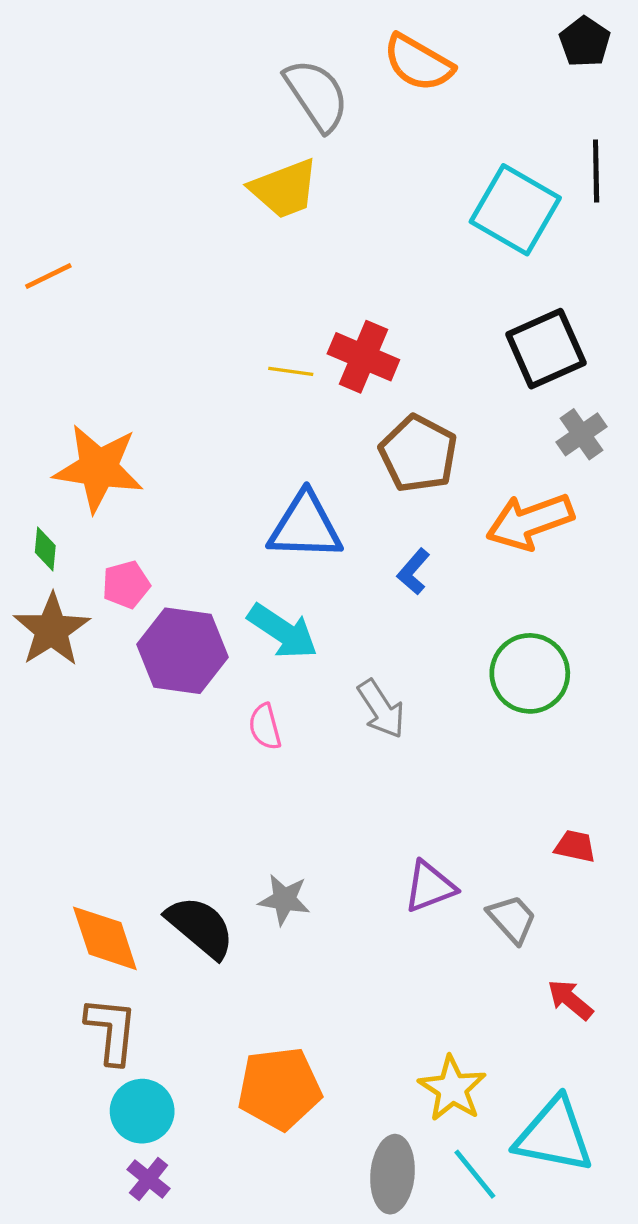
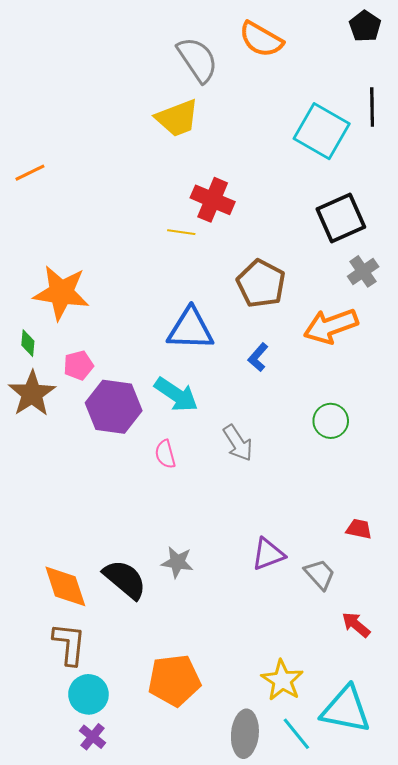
red cross: (363, 357) -> (213, 200), moved
green circle: (530, 673) -> (331, 421), size x0.7

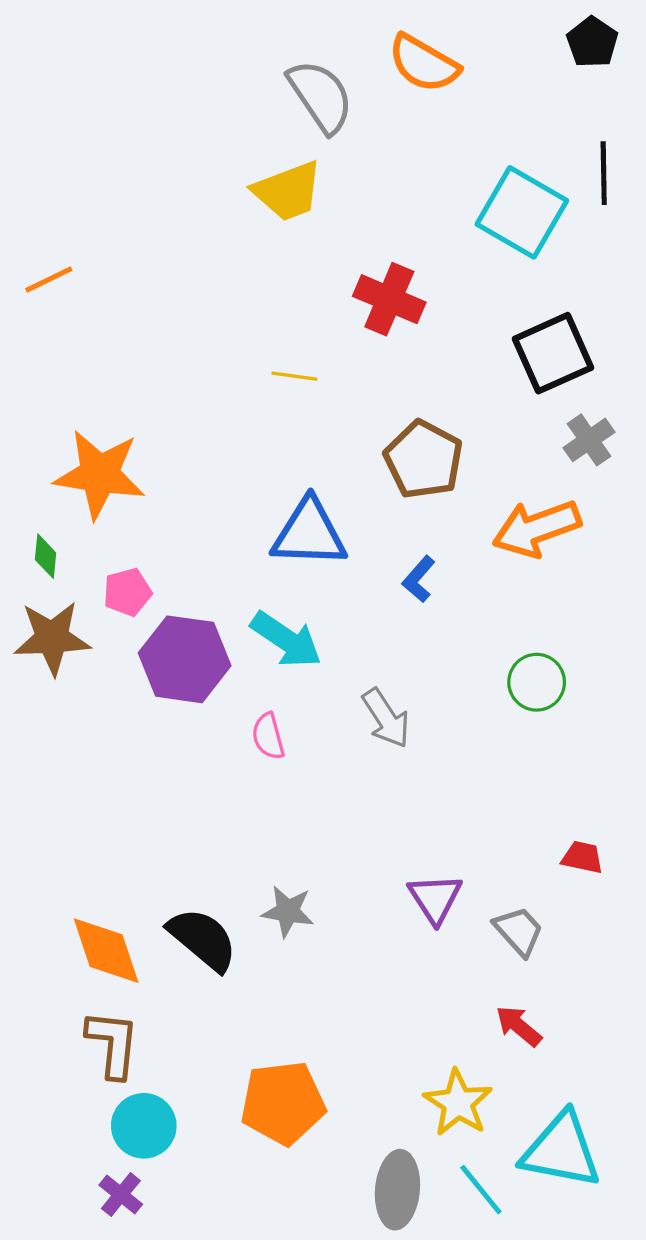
red cross: (213, 200) -> (389, 299), moved
brown star: (32, 394) -> (52, 638), turned 30
purple triangle: (268, 554) -> (435, 898), turned -42
red arrow: (356, 625) -> (519, 1026), moved
purple cross: (93, 737) -> (121, 1195), moved

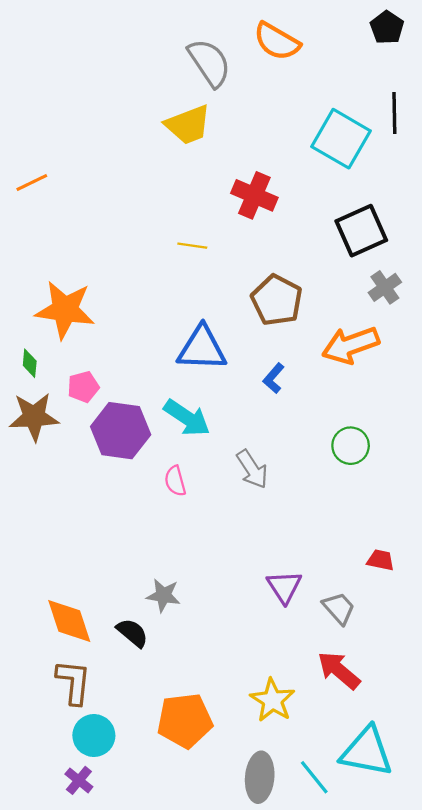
gray star: (288, 911) -> (163, 595), moved
black semicircle: (203, 939) -> (132, 633), moved, size x0.7
red arrow: (519, 1026) -> (339, 670), size x1.4
yellow star: (458, 1103) -> (273, 700), moved

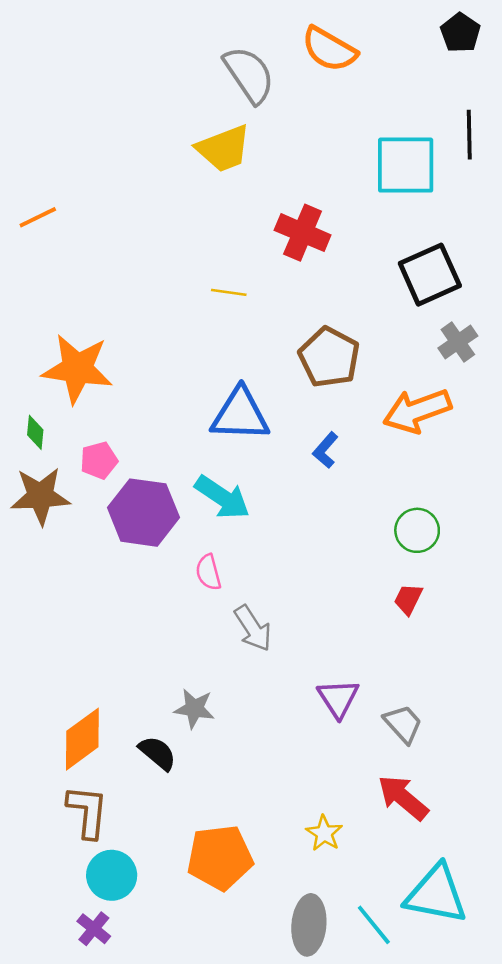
cyan square: (341, 139) -> (406, 165), turned -30
gray arrow: (252, 469) -> (253, 628), moved
red trapezoid: (381, 560) -> (408, 599), moved, turned -76
orange diamond: (69, 621) -> (82, 739), turned 72
yellow star: (273, 700) -> (324, 833), size x0.7

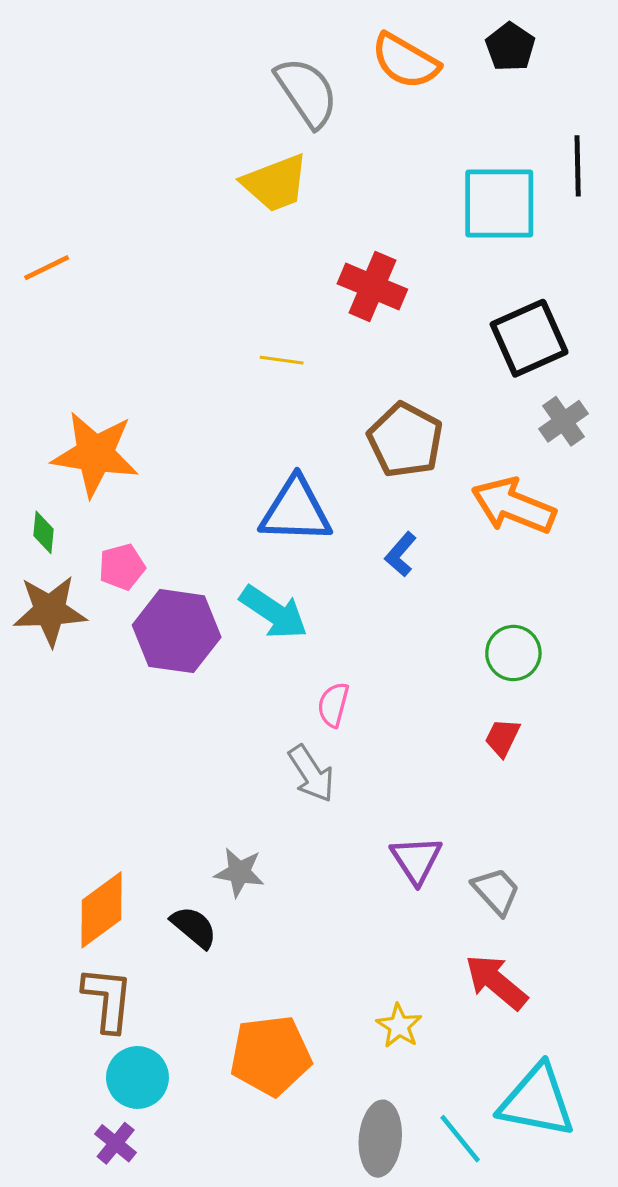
black pentagon: (460, 33) -> (510, 47), moved
orange arrow: (417, 411) -> (513, 506), turned 42
pink semicircle: (208, 572) -> (333, 705), moved, turned 30

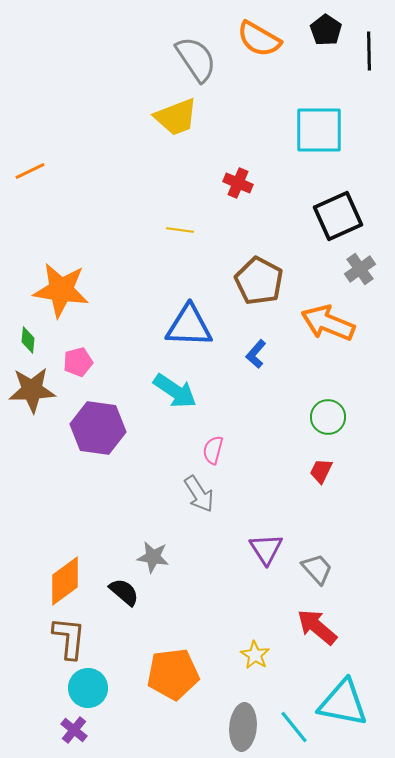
black line: (578, 166) -> (369, 51), moved
red cross: (372, 287) -> (238, 183), size x0.7
purple hexagon: (177, 631) -> (98, 428), moved

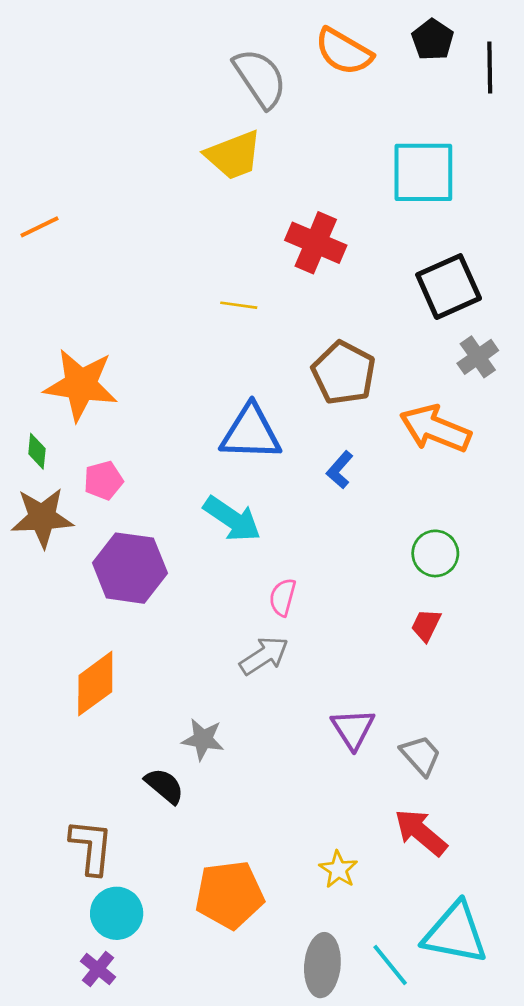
red cross: (238, 183) -> (316, 243), size x1.5
gray arrow: (199, 494) -> (264, 656), turned -90
orange diamond: (65, 581) -> (95, 684), moved

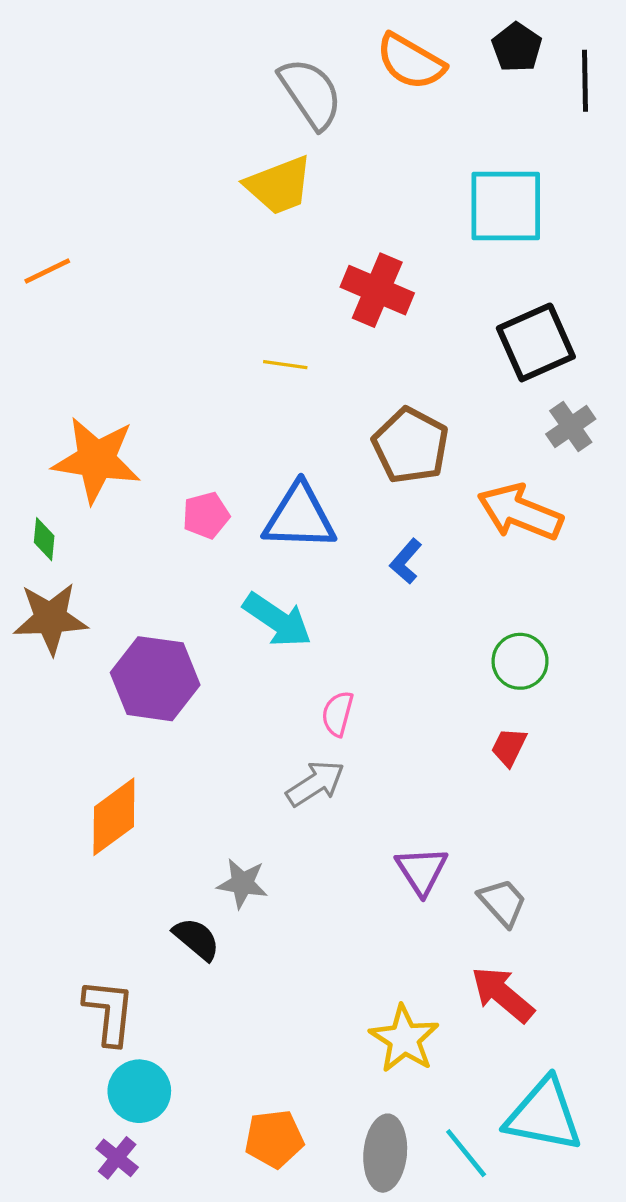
pink pentagon: (103, 480) -> (206, 515), moved
yellow star: (338, 869) -> (404, 1039), size x1.5
orange pentagon: (229, 895) -> (274, 1139), moved, size x0.7

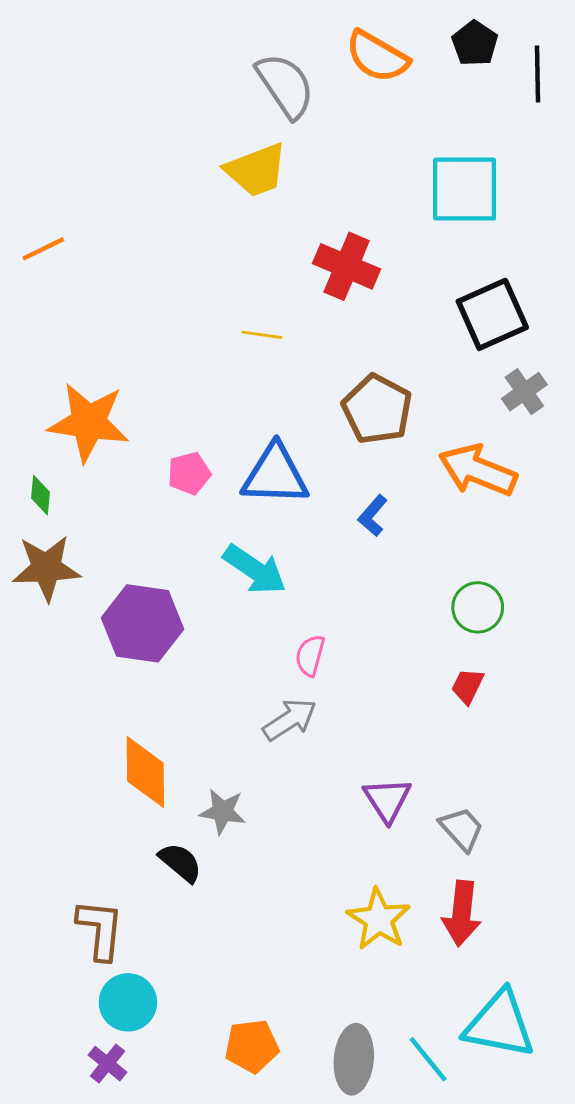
orange diamond: (114, 817) -> (145, 772), moved, turned -54
red arrow: (503, 994) -> (462, 913), turned -124
yellow star: (404, 1039) -> (379, 919), moved

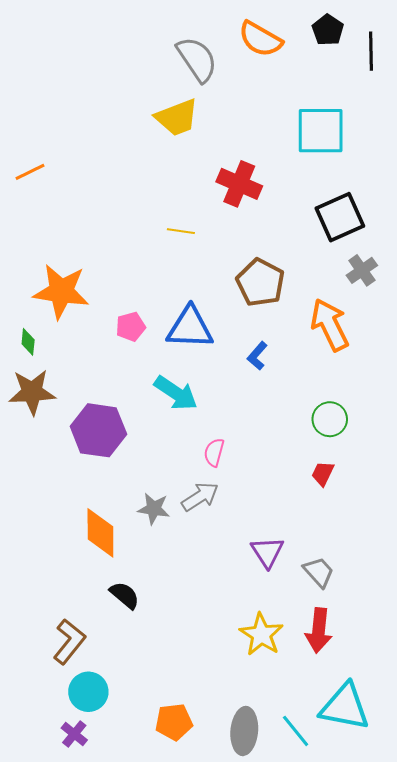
orange arrow: (478, 470) -> (330, 325), turned 42
gray star: (223, 811) -> (154, 509), moved
brown L-shape: (100, 929) -> (69, 641), turned 33

